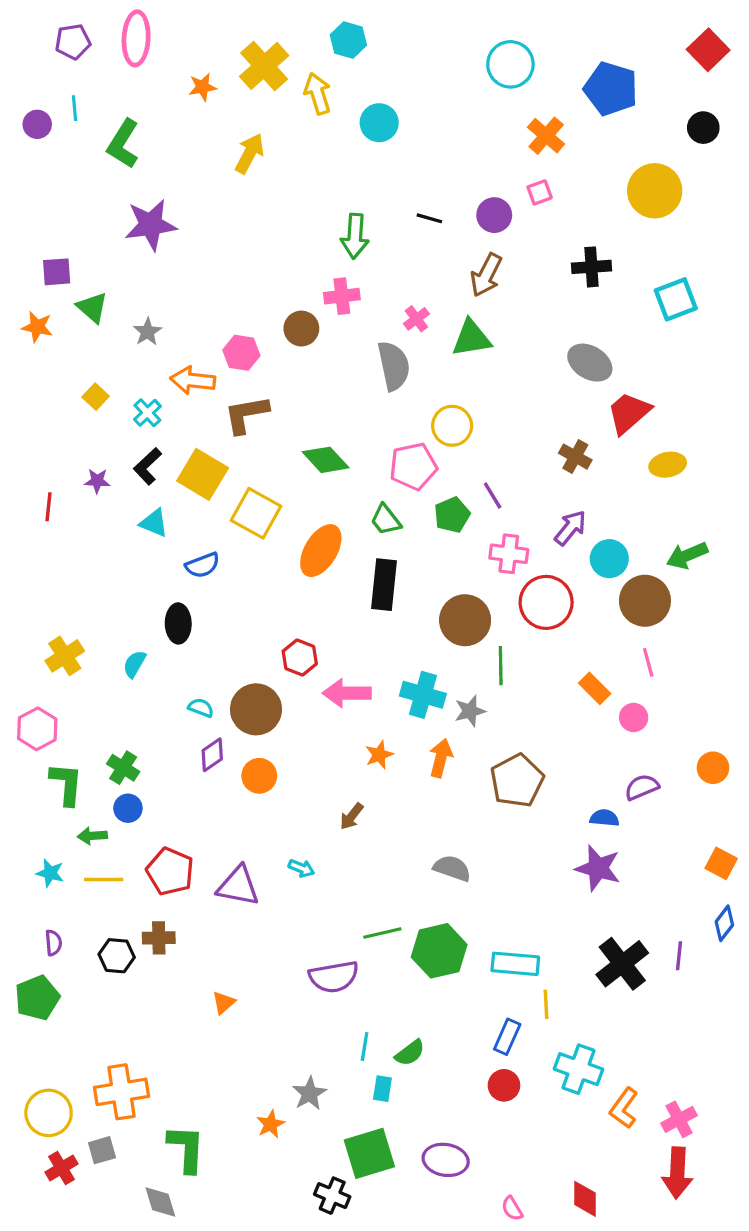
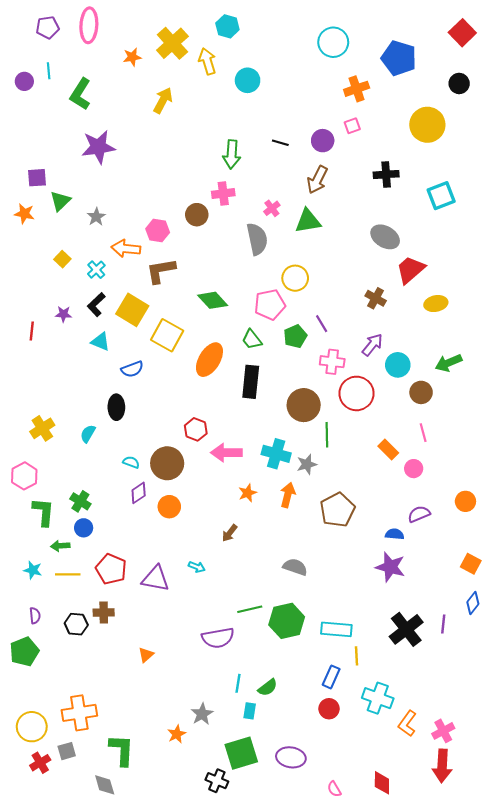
orange cross: (546, 136) -> (357, 89), turned 30
green triangle: (92, 307) -> (60, 201), turned 35
brown circle: (645, 601) -> (421, 392), size x0.7

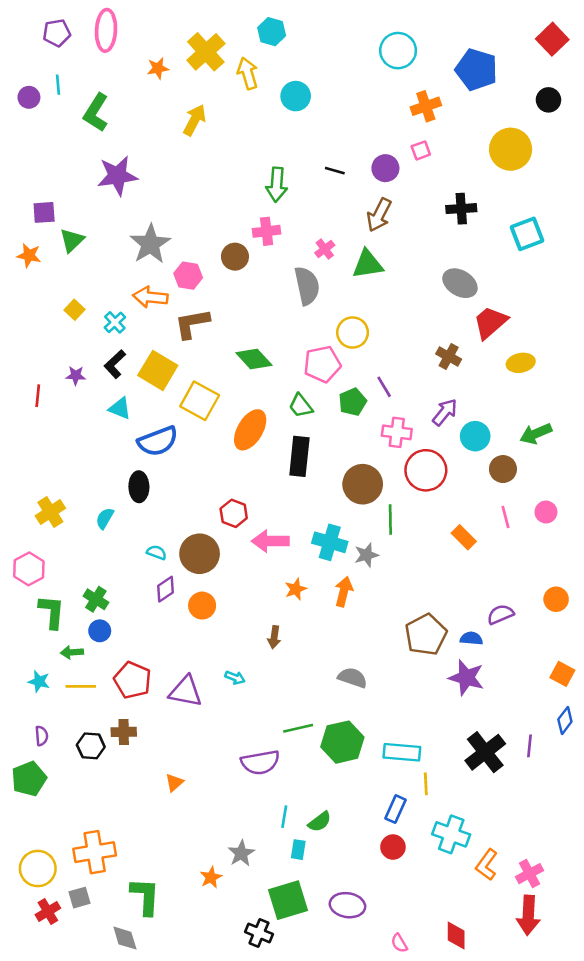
gray star: (96, 217) -> (150, 244), moved, size x1.8
blue semicircle: (132, 369) -> (158, 441), size x1.5
pink circle: (414, 469) -> (546, 512), moved
brown pentagon: (337, 510) -> (426, 635), moved
brown arrow: (230, 533) -> (274, 637), turned -30

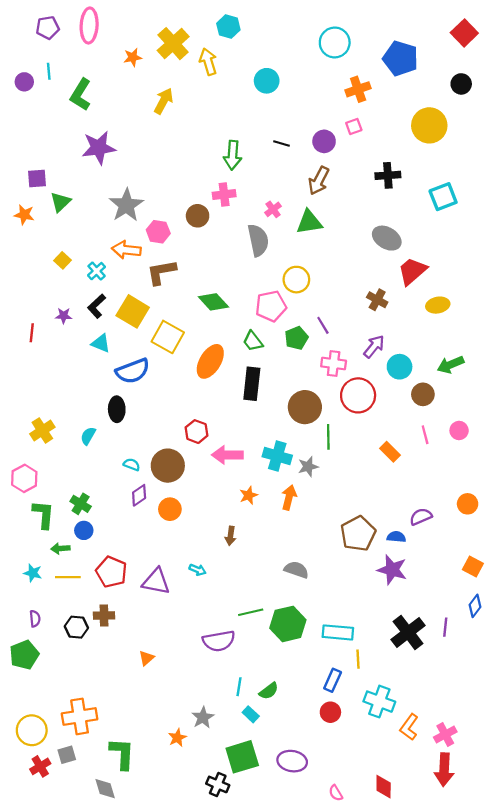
cyan circle: (296, 96) -> (267, 81), moved
cyan rectangle: (298, 850) -> (251, 714), turned -56

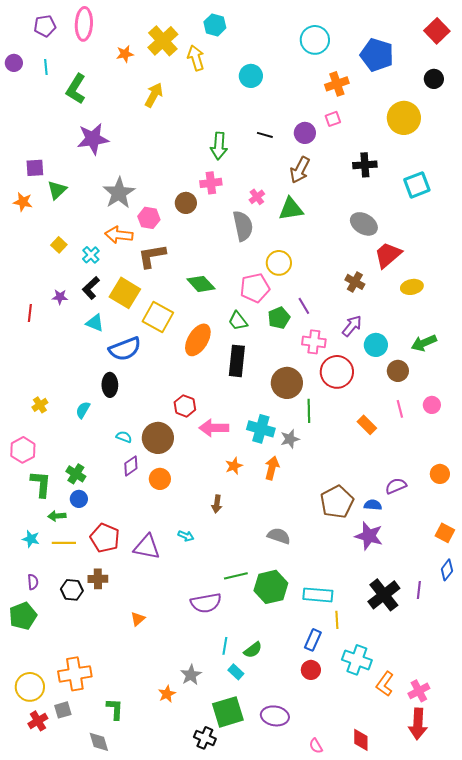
purple circle: (24, 82) -> (14, 63), moved
yellow cross: (42, 430) -> (40, 405), size x0.7
green L-shape: (122, 754) -> (115, 709), size x0.7

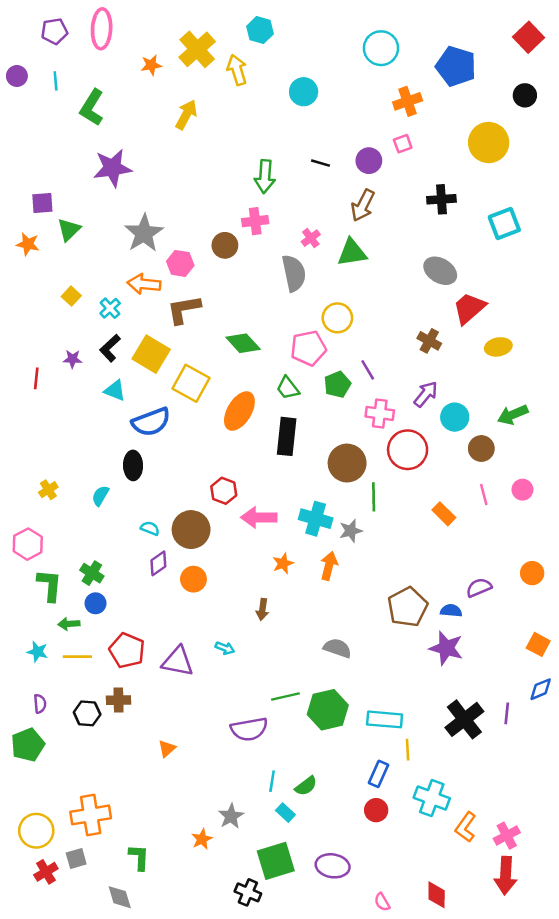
blue diamond: (447, 570) -> (541, 689), turned 30

